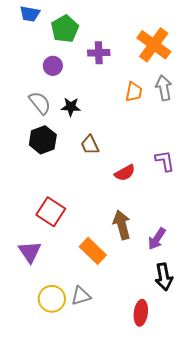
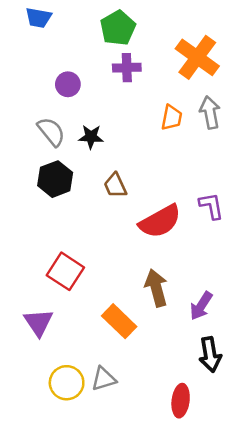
green pentagon: (65, 29) -> (118, 28), moved
red semicircle: (125, 173) -> (160, 221), size x1.6

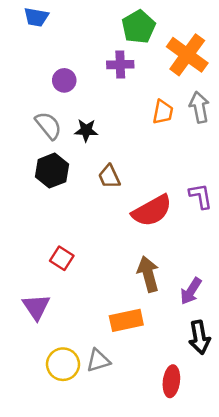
green pentagon: (118, 28) -> (139, 27), moved
red square: (65, 271) -> (62, 258), size x0.7
orange rectangle: (119, 321) -> (126, 320), moved, turned -56

